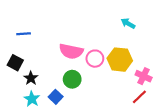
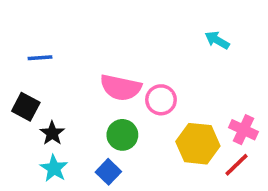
yellow hexagon: (120, 60) -> (198, 144), moved
blue square: (56, 97) -> (108, 172), moved

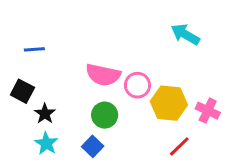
cyan arrow: (217, 40) -> (185, 34), size x1.4
yellow hexagon: (198, 144) -> (169, 103), moved
red line: (236, 165) -> (179, 146), moved

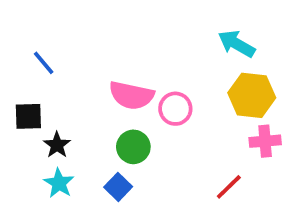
blue line: (34, 49) -> (44, 63), turned 54
black square: (22, 91) -> (28, 116), turned -30
yellow hexagon: (169, 103) -> (252, 95), moved
pink cross: (208, 111) -> (265, 141), turned -30

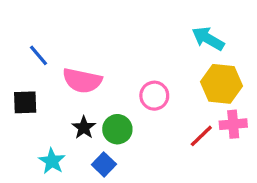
pink semicircle: (131, 95) -> (82, 81), moved
black star: (57, 145) -> (84, 128), moved
red line: (229, 187) -> (201, 136), moved

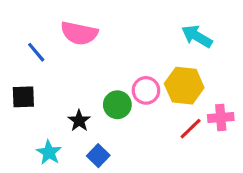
pink semicircle: (82, 81) -> (79, 33), moved
yellow hexagon: (221, 84) -> (184, 86), moved
green circle: (117, 129) -> (117, 105), moved

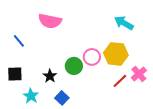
blue line: (36, 52) -> (19, 41), moved
black square: (23, 97) -> (15, 74), moved
pink cross: (221, 117) -> (139, 74), turned -35

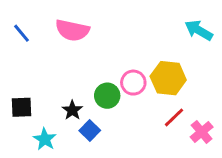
cyan arrow: (124, 23) -> (199, 30), moved
blue line: (19, 41) -> (21, 33), moved
pink cross: (139, 74) -> (202, 132), moved
blue square: (62, 98) -> (90, 131), moved

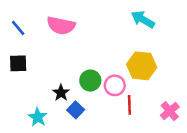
cyan arrow: (199, 30) -> (143, 19), moved
pink circle: (133, 83) -> (115, 85), moved
black square: (21, 107) -> (18, 63), moved
red line: (174, 117) -> (129, 105), moved, turned -48

